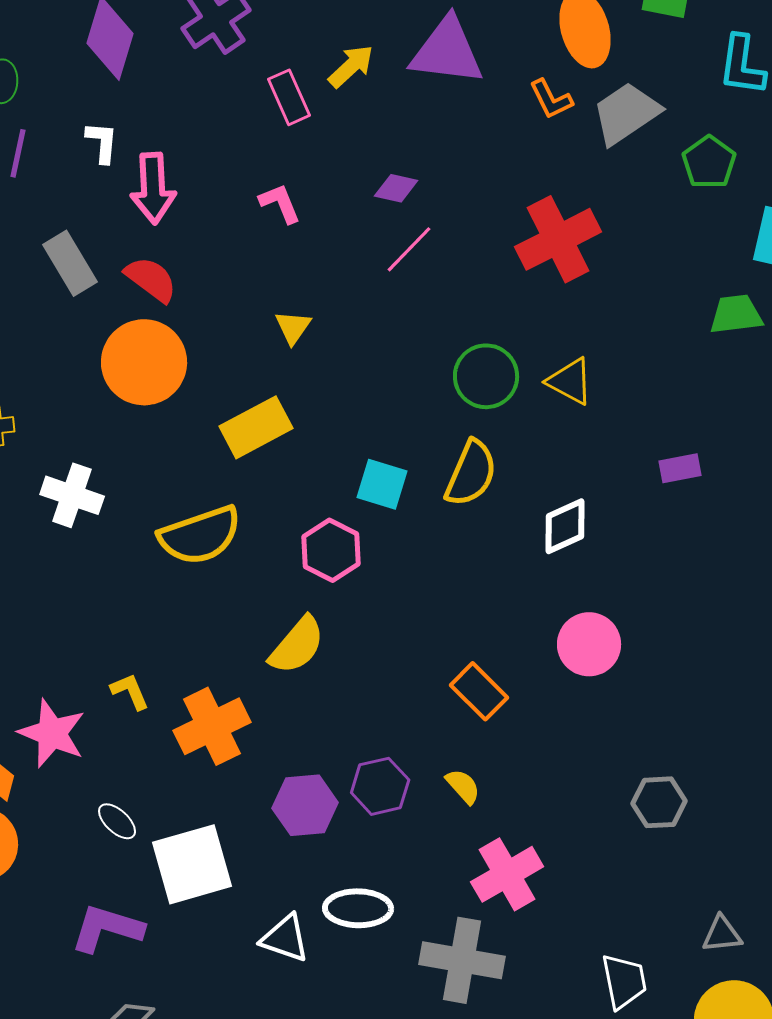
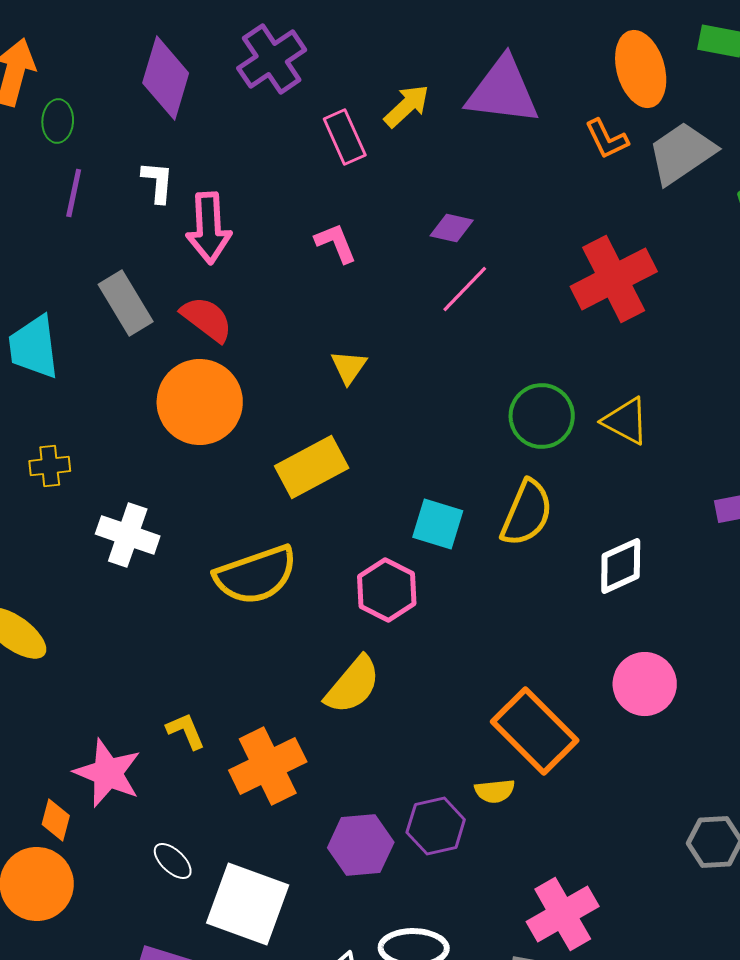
orange rectangle: (479, 691) -> (535, 731), size x1.5
yellow semicircle: (463, 786) -> (495, 791), moved, turned 126
white square: (192, 864) -> (248, 904), turned 36

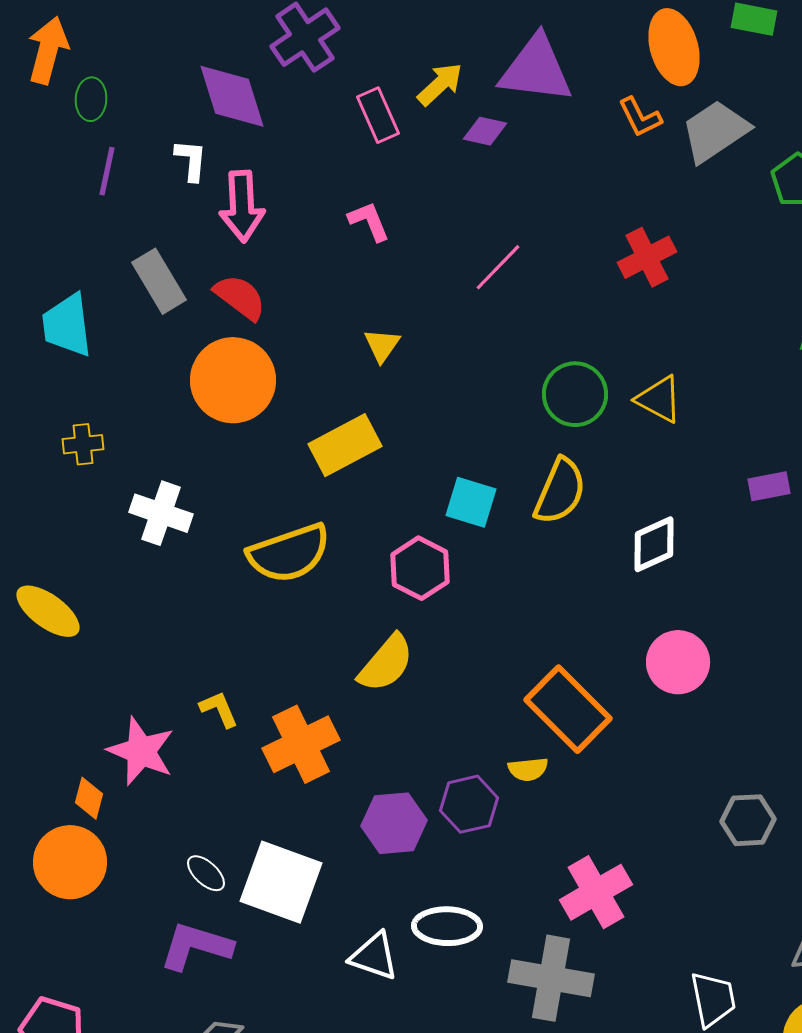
purple diamond: (166, 78) -> (232, 96), moved, turned -34
purple diamond: (452, 228) -> (485, 131), moved
red cross: (614, 279) -> (647, 257), size x0.7
white ellipse: (173, 861) -> (206, 873), moved

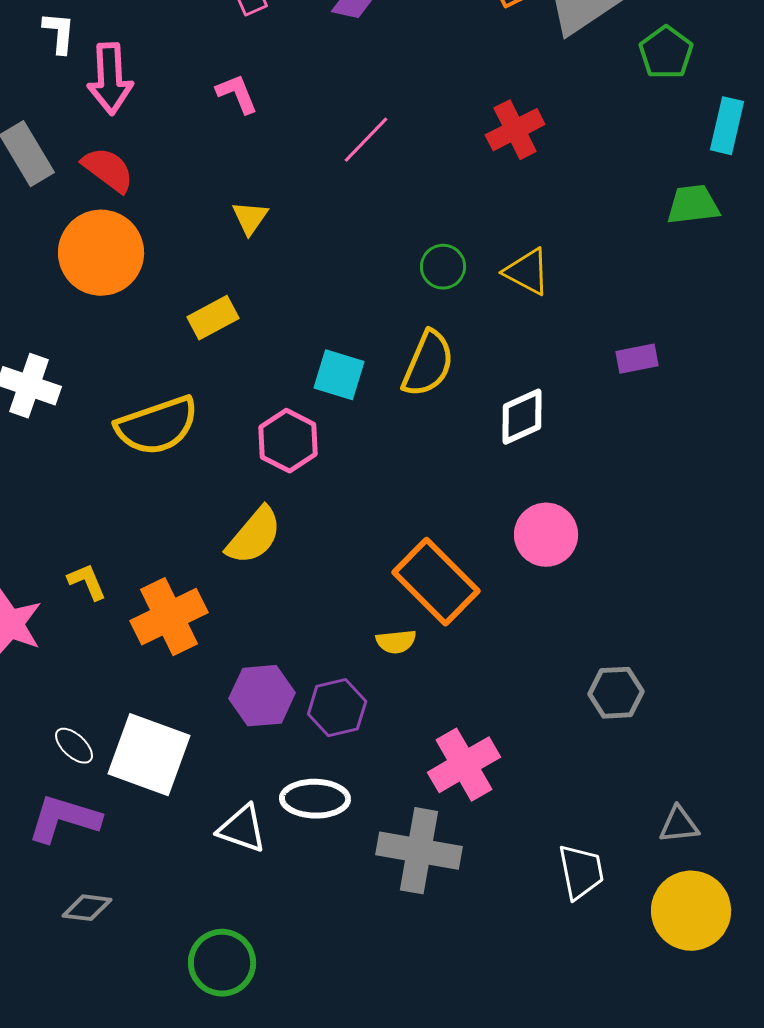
green circle: (575, 394) -> (443, 267), size x0.7
yellow rectangle: (345, 445) -> (213, 318), size x0.7
purple hexagon: (469, 804) -> (337, 708), moved

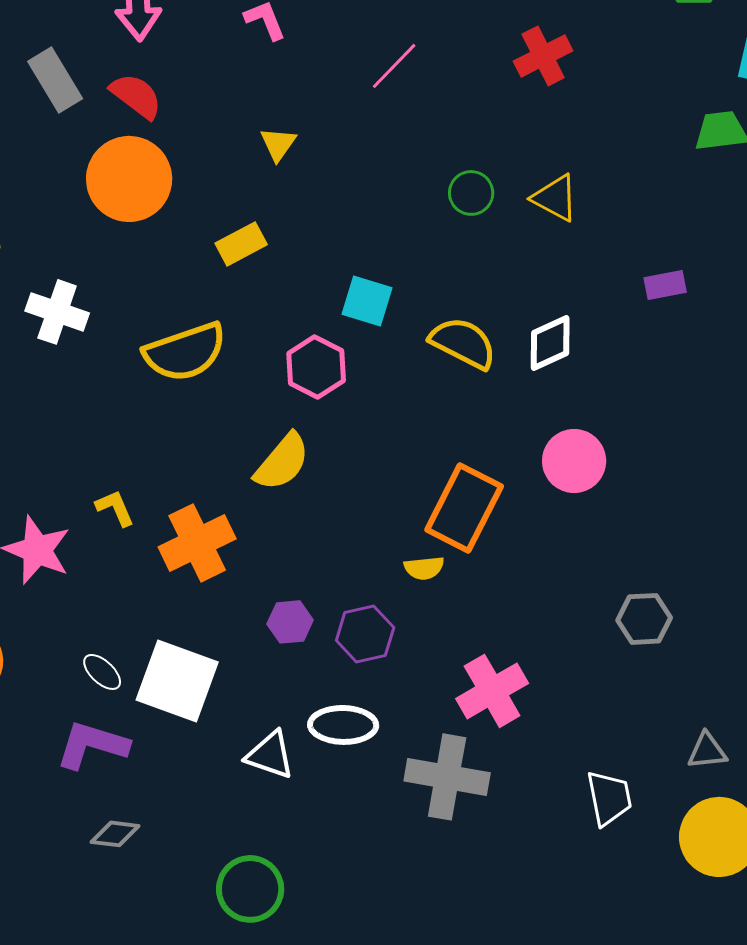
yellow semicircle: (428, 364) -> (463, 343), moved, turned -86
orange rectangle: (436, 582) -> (464, 508), turned 72
purple hexagon: (262, 696) -> (290, 622), size x0.7

